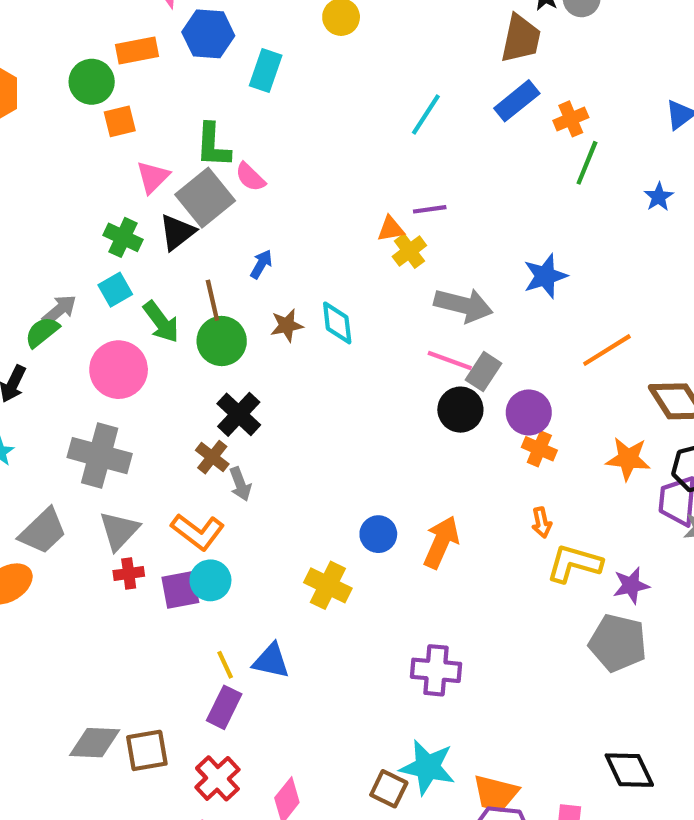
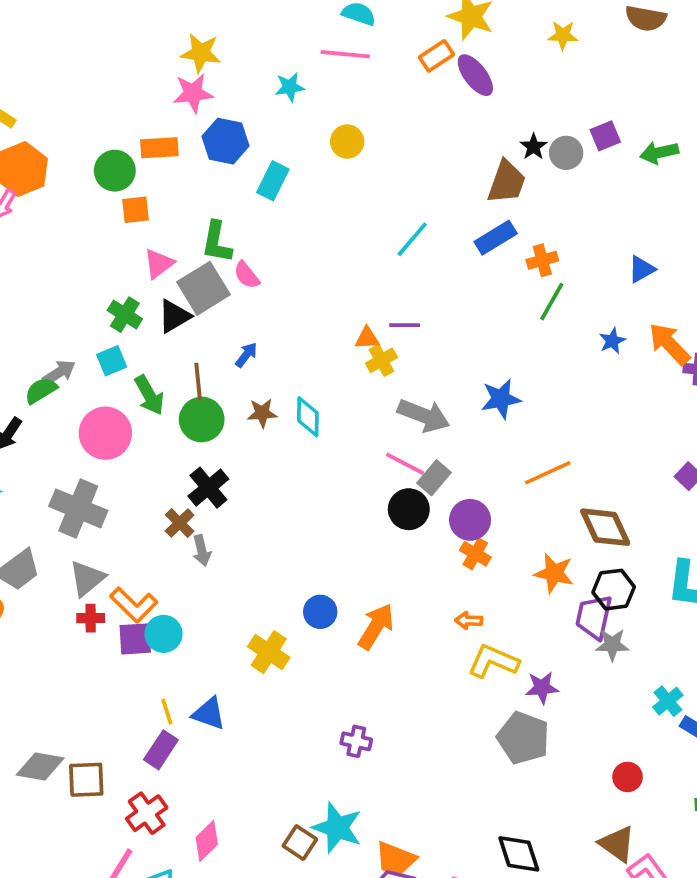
orange arrow: (542, 523) -> (469, 621), turned 96
orange L-shape: (198, 532) -> (134, 605), moved
purple cross: (436, 670) -> (356, 741), size x0.7

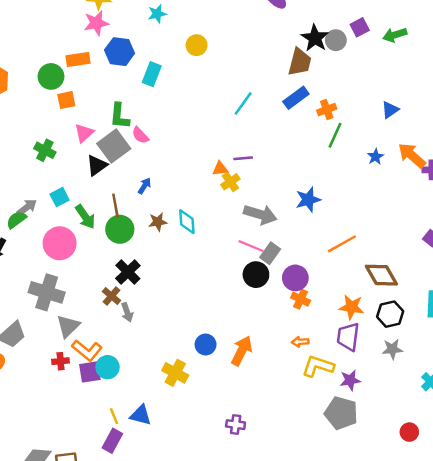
black star: (534, 147) -> (315, 38), size x1.6
green cross: (125, 315) -> (45, 150), moved
gray triangle: (87, 578) -> (68, 326), moved
purple trapezoid: (594, 617) -> (348, 337), moved

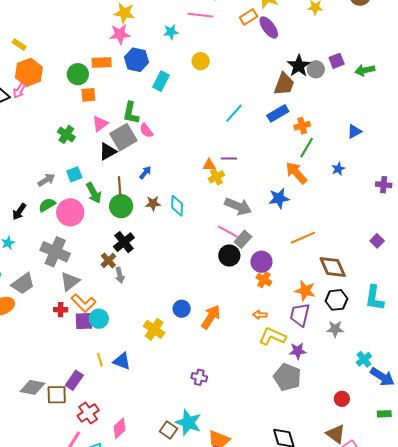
orange arrow: (412, 156) -> (296, 173), moved
green semicircle: (16, 220) -> (47, 205), moved
purple rectangle: (112, 441) -> (74, 380), moved

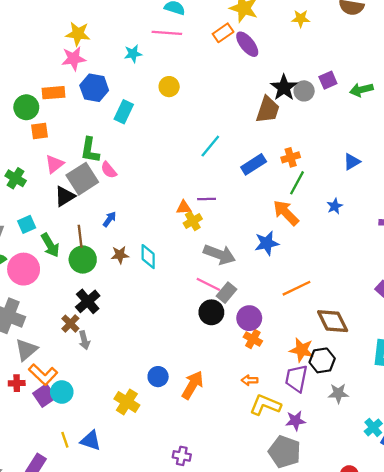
blue rectangle: (278, 113) -> (254, 164), moved
black hexagon: (336, 300) -> (322, 360), moved
purple square: (84, 321) -> (44, 395), turned -30

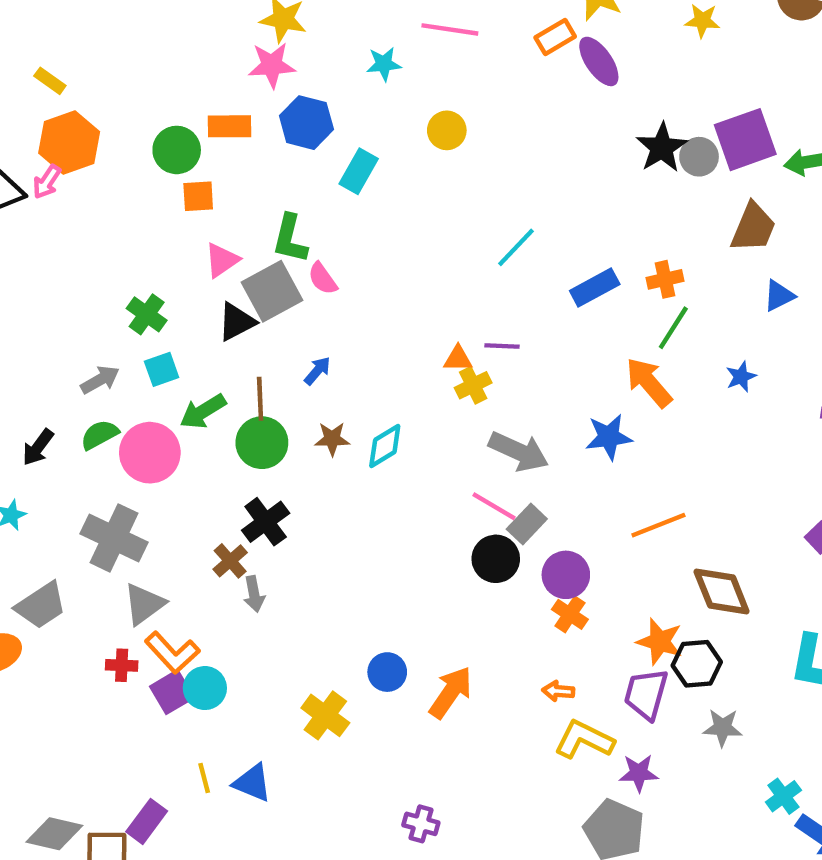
purple square: (328, 80) -> (745, 140), size x1.8
brown trapezoid: (268, 110) -> (753, 227), moved
green cross: (16, 178) -> (147, 314), moved
green arrow: (50, 245) -> (203, 411), turned 85
cyan diamond: (148, 257) -> (385, 446), turned 55

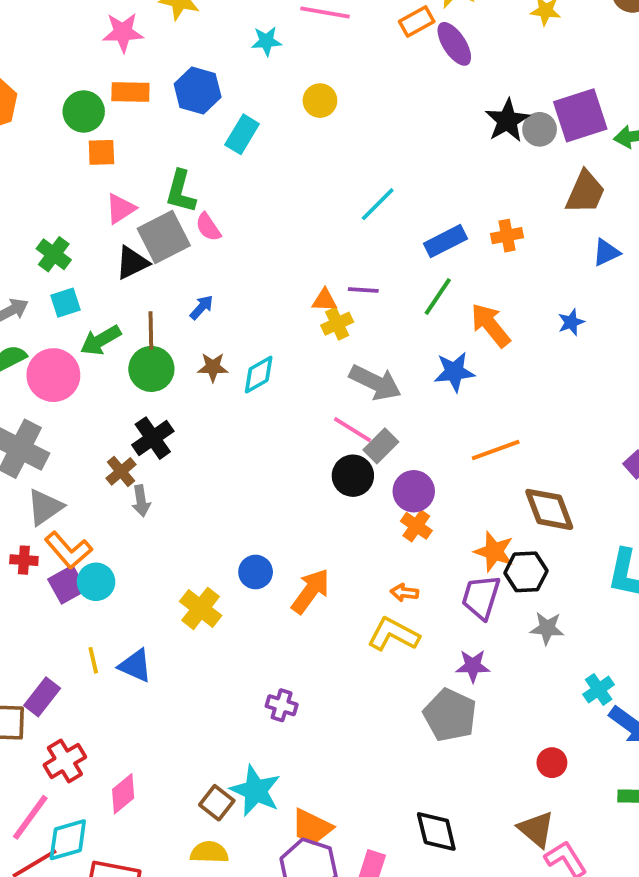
pink star: (272, 65) -> (123, 32), moved
green line: (673, 328) -> (438, 296), moved
yellow L-shape: (584, 740) -> (393, 634), moved

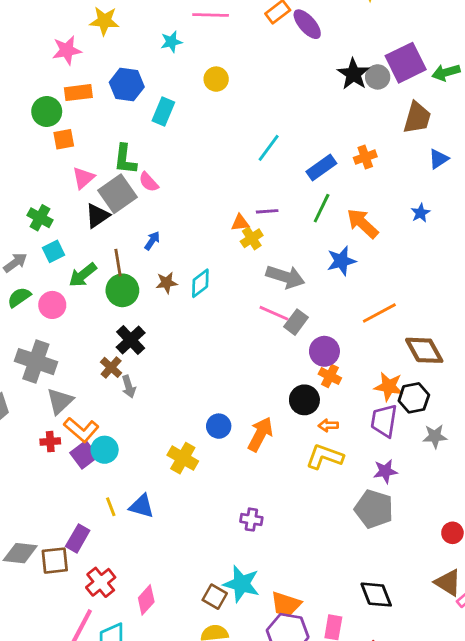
pink circle: (53, 375) -> (52, 305), size x0.7
black circle: (353, 476) -> (304, 400), moved

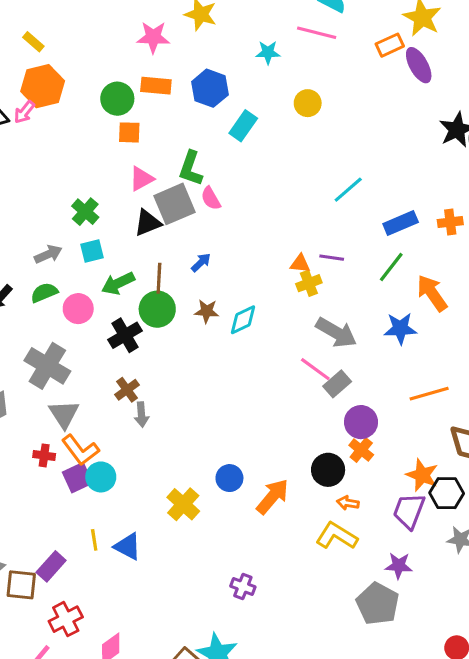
black cross: (131, 340) -> (125, 335), moved
gray triangle: (60, 401) -> (64, 414), turned -32

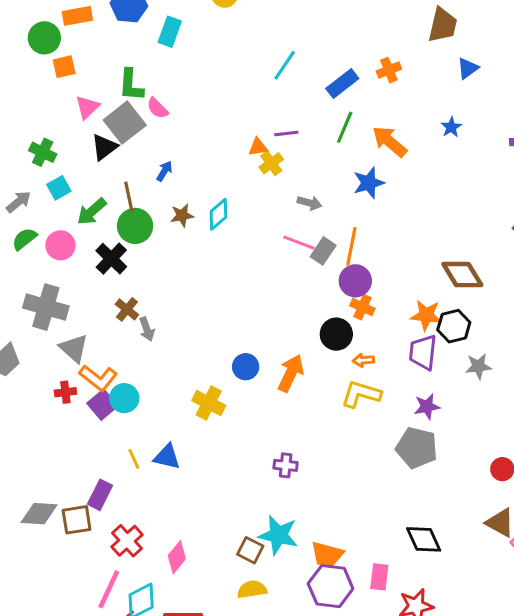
gray arrow: (336, 333) -> (309, 203), size x0.6
orange line: (429, 394) -> (351, 246), moved, turned -48

